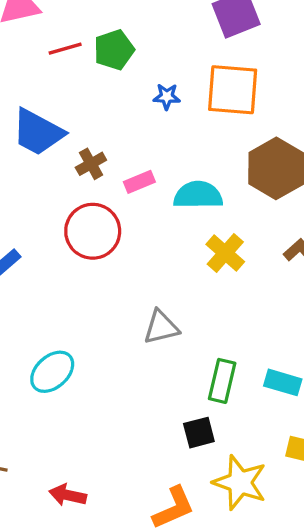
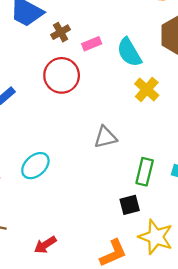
cyan semicircle: (198, 195) -> (129, 52), turned -120
red arrow: (68, 495) -> (45, 245), turned -45

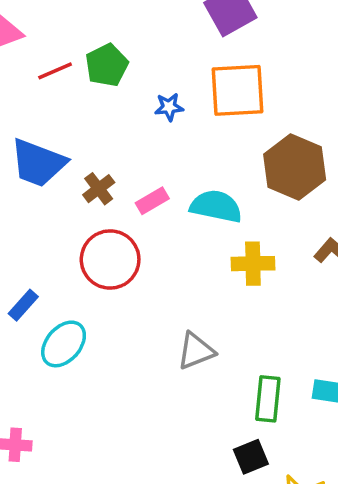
cyan semicircle: (129, 52) -> (216, 206), turned 140
yellow cross: (147, 90) -> (253, 264), turned -35
cyan ellipse: (35, 166) -> (64, 344), moved

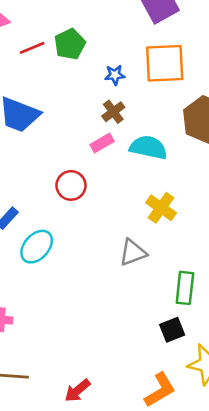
brown cross: (99, 189) -> (113, 112), moved
red circle: (110, 259) -> (71, 185), size x0.7
yellow cross: (253, 264) -> (161, 208), moved, turned 36

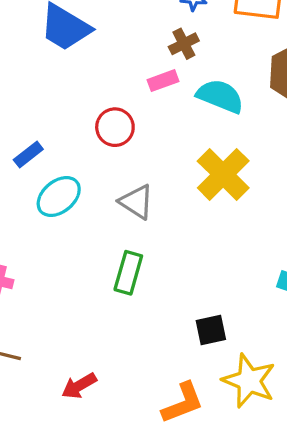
yellow cross: (161, 208) -> (223, 174), size x1.4
gray triangle: (133, 253) -> (136, 202), moved, turned 44
green rectangle: (185, 288) -> (128, 273), moved

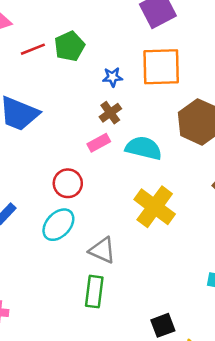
cyan ellipse: (59, 197) -> (58, 225), moved
gray triangle: (136, 202) -> (102, 250), moved

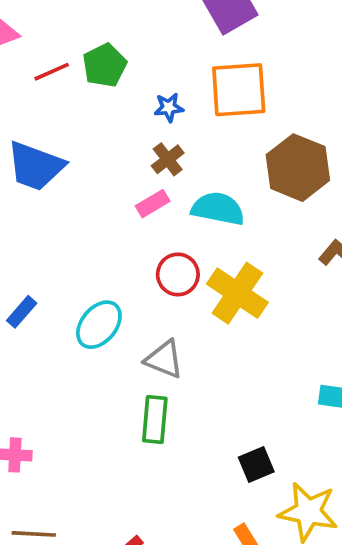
red circle: (68, 183) -> (178, 274), moved

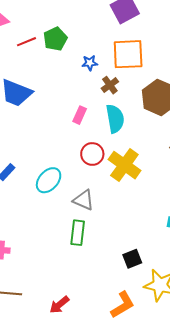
brown cross: (168, 159) -> (110, 85), moved
pink rectangle: (153, 204) -> (80, 115), turned -36
cyan semicircle: (218, 209) -> (115, 119), turned 68

